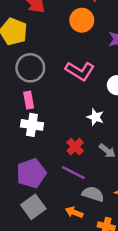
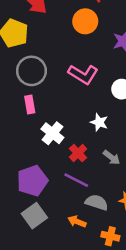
white cross: (32, 125) -> (52, 133), moved, turned 30

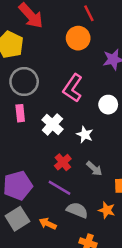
pink L-shape: (83, 74) -> (73, 88), turned 88
white cross: (52, 133) -> (52, 124), moved
orange arrow: (77, 222) -> (48, 224), moved

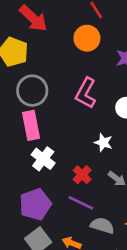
pink rectangle: (20, 113) -> (31, 125), size x1.5
white cross: (52, 124) -> (43, 159), moved

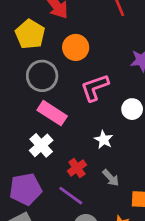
orange circle: (87, 38) -> (76, 47), moved
pink L-shape: (86, 93) -> (95, 88), turned 32
pink rectangle: (31, 125) -> (52, 113), moved, turned -56

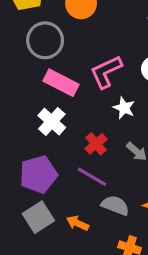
pink L-shape: (95, 88) -> (106, 72), moved

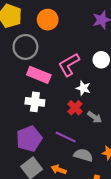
white cross: (52, 122) -> (35, 102), turned -30
red cross: (96, 144) -> (75, 108), moved

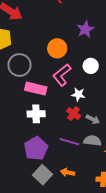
orange circle: (48, 20) -> (57, 48), moved
gray semicircle: (83, 155) -> (92, 141), moved

